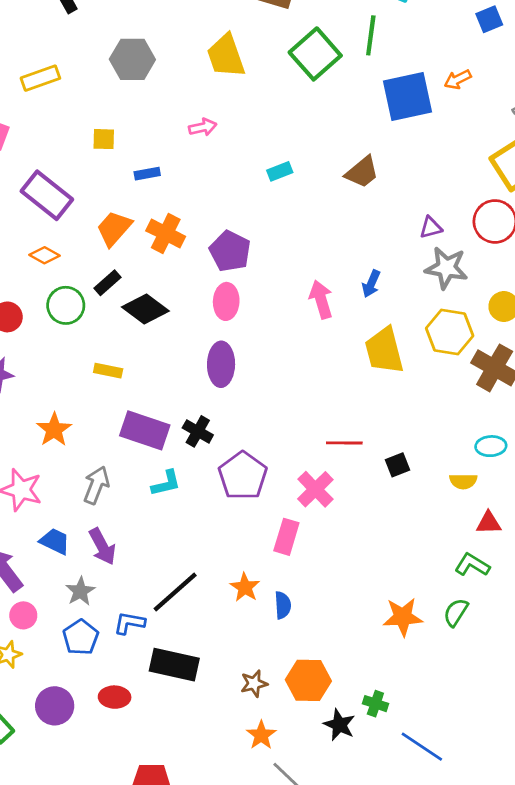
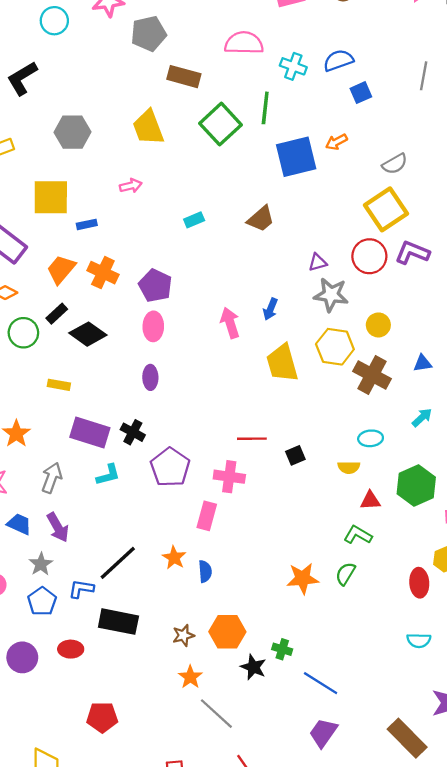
yellow square: (104, 139) -> (51, 197), size x2.0
purple ellipse: (221, 364) -> (150, 377), size x0.7
pink cross: (315, 489) -> (229, 477), turned -36

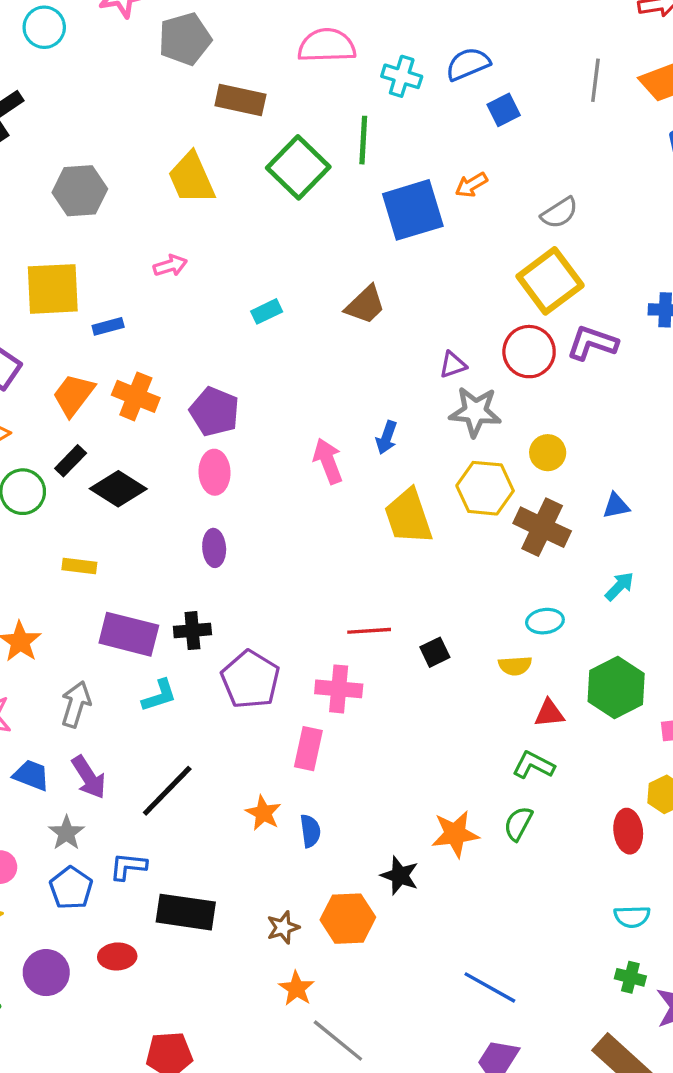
black cross: (133, 432) -> (192, 631), turned -30
black line: (118, 563) -> (167, 791), moved
green cross: (282, 649) -> (630, 977), moved
black star: (253, 667) -> (400, 876), moved

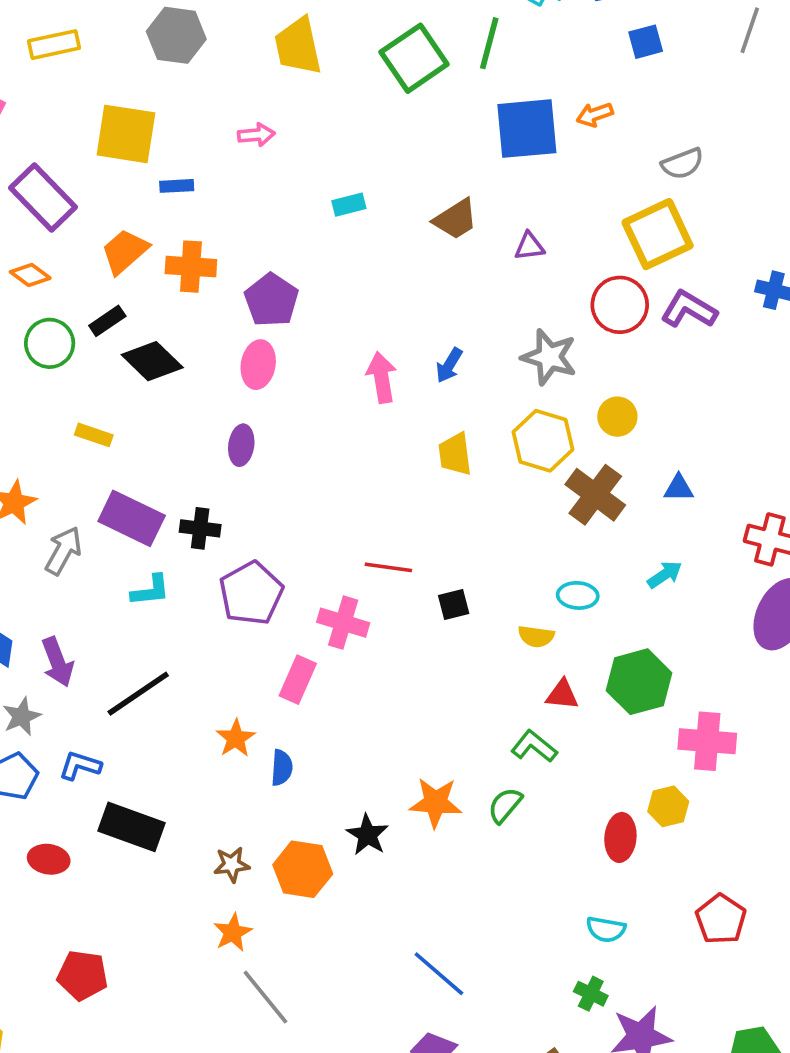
purple triangle: (453, 365) -> (529, 246), moved
orange cross: (136, 396) -> (191, 267), turned -30
yellow trapezoid: (408, 517) -> (455, 454), size x0.7
gray arrow: (76, 704) -> (63, 551), moved

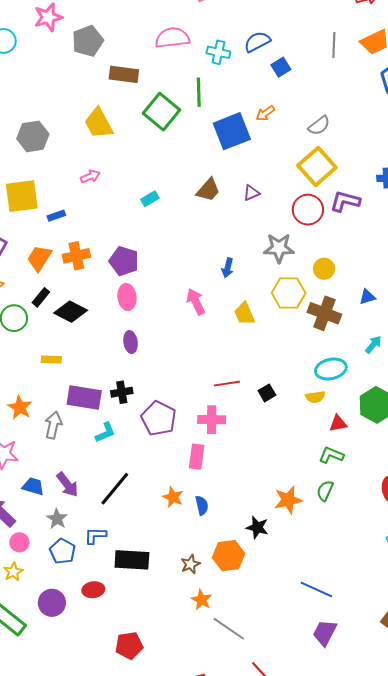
pink arrow: (382, 377) -> (196, 302), moved
cyan ellipse: (578, 595) -> (331, 369), size x1.4

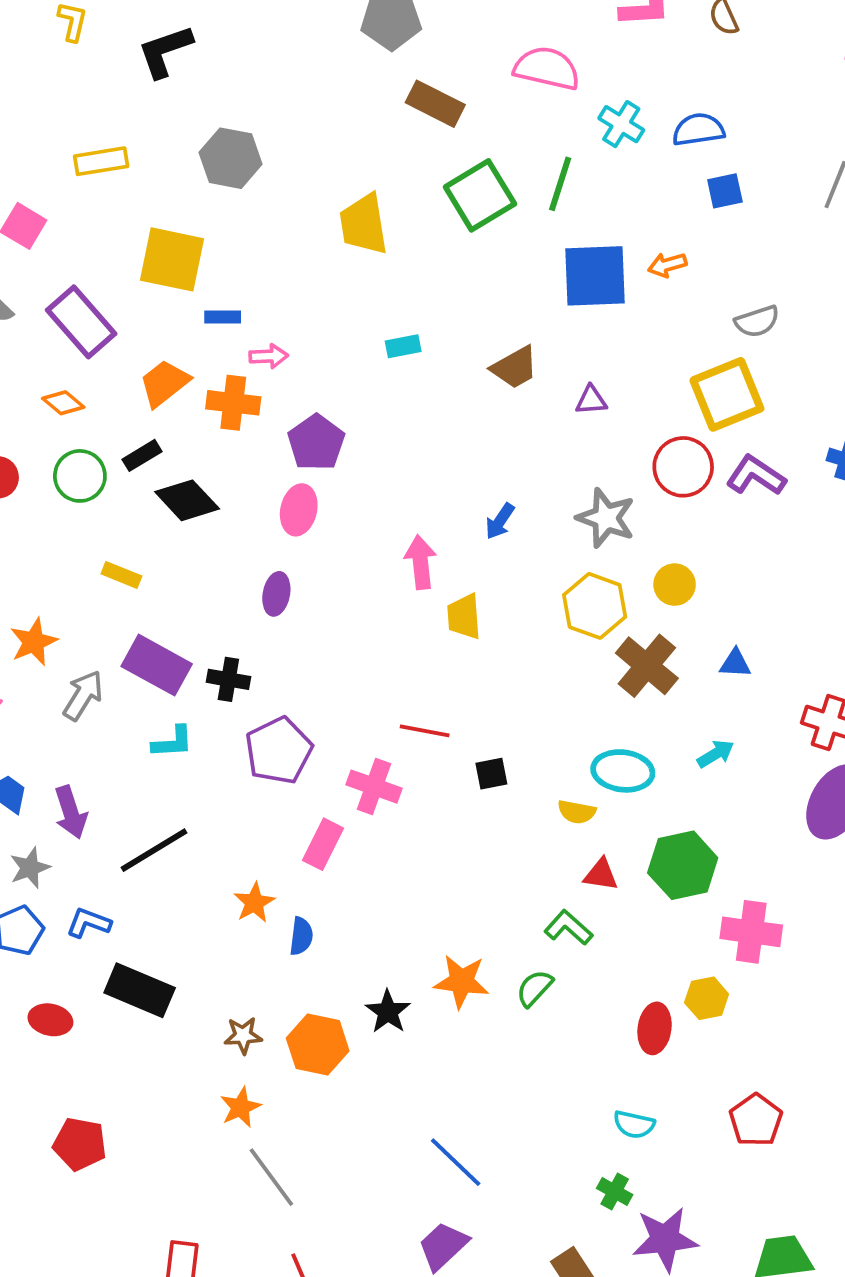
yellow trapezoid: (99, 123) -> (364, 224), moved
pink arrow: (90, 176) -> (269, 356), moved
yellow trapezoid: (244, 314) -> (464, 617), moved

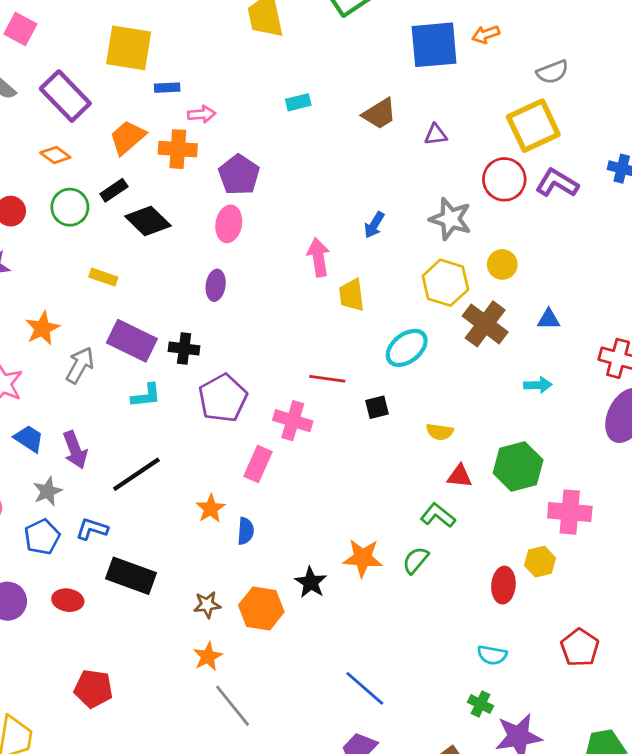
cyan arrow: (716, 754) -> (538, 385), turned 32
cyan ellipse: (623, 771) -> (407, 348), moved, turned -42

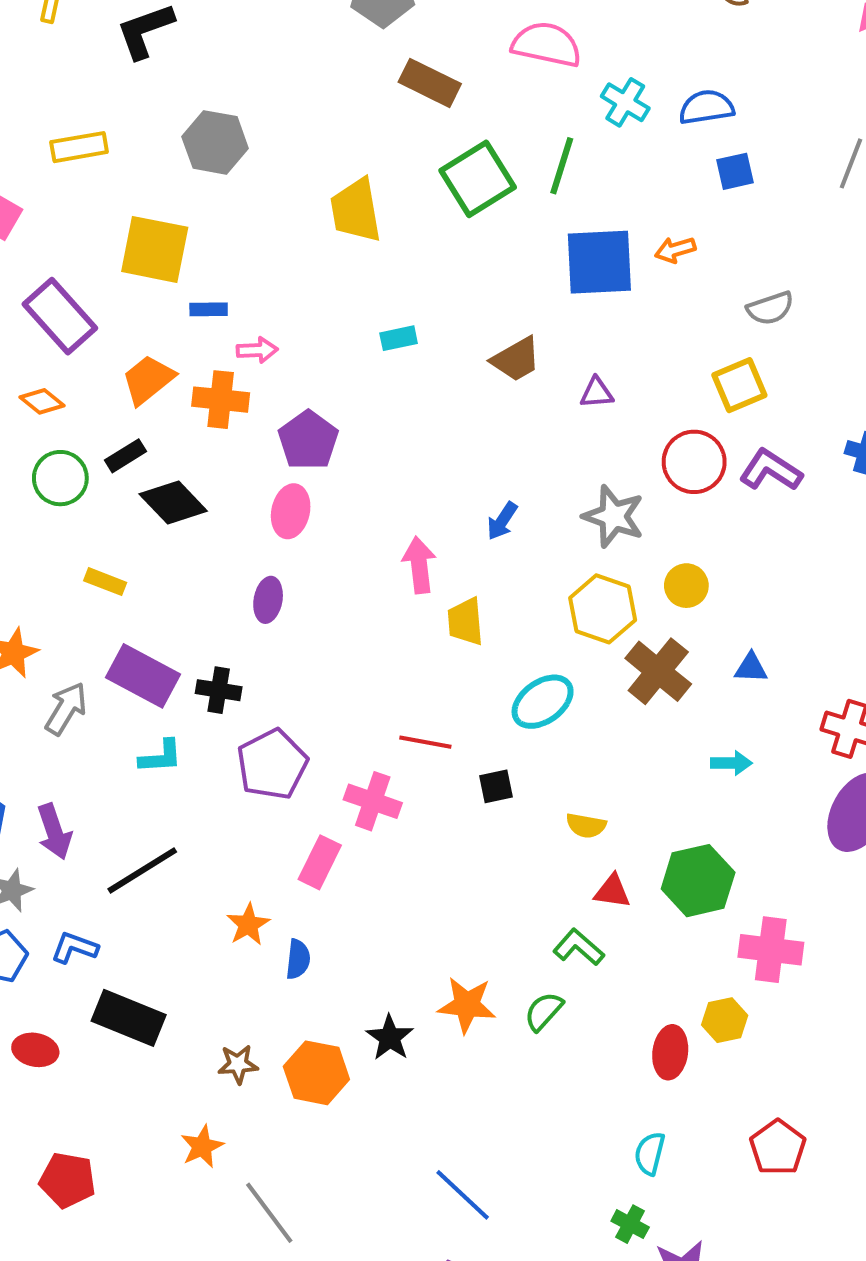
yellow square: (533, 126) -> (739, 385), size x0.7
cyan semicircle: (492, 655) -> (650, 1153), turned 92
orange star: (208, 657) -> (202, 1147), moved

